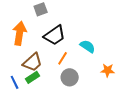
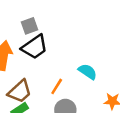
black trapezoid: (55, 35) -> (34, 47), moved

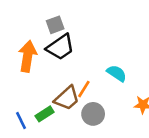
brown trapezoid: (20, 91) -> (67, 98), moved

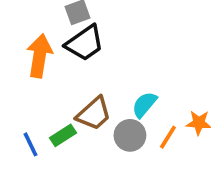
cyan semicircle: (117, 73) -> (144, 105), moved, turned -84
orange line: (84, 89) -> (168, 137), moved

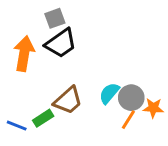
gray circle: (130, 135) -> (131, 98), moved
blue line: (30, 144) -> (17, 126), turned -42

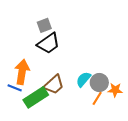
orange arrow: (24, 54) -> (22, 72), moved
green rectangle: (43, 118) -> (36, 97), size x1.6
blue line: (17, 126) -> (15, 88), moved

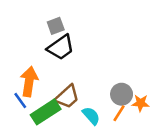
cyan semicircle: (83, 79) -> (91, 116), moved, turned 98
blue line: (15, 88) -> (20, 101), turned 32

